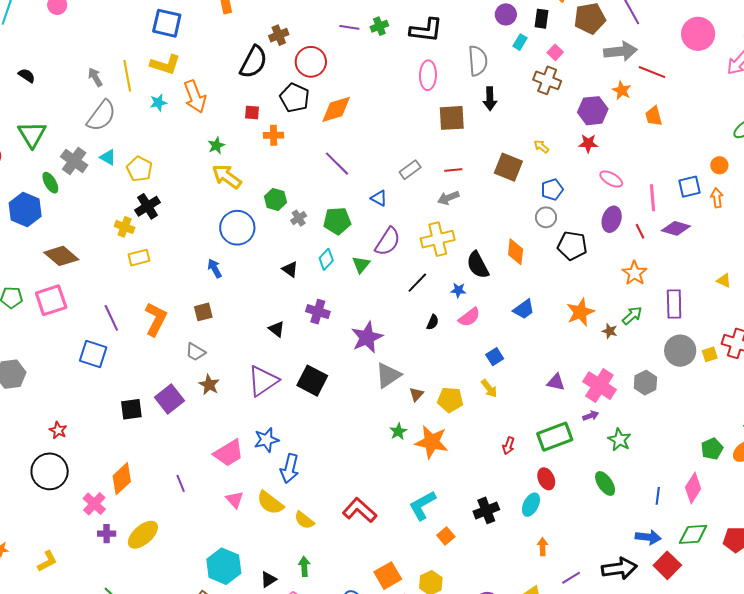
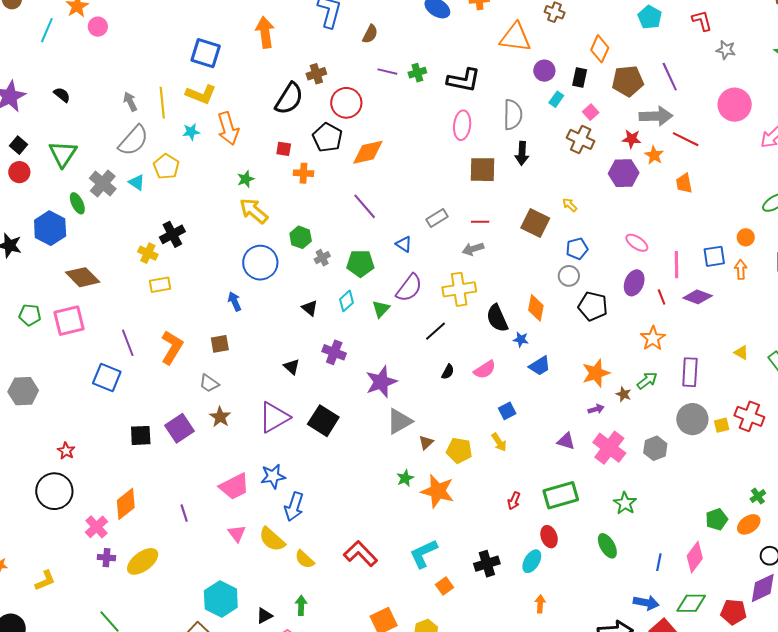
red star: (588, 143) -> (632, 139), moved
yellow pentagon: (139, 169) -> (166, 167), moved
blue star: (458, 290) -> (521, 339), moved
purple arrow: (591, 416) -> (596, 409), moved

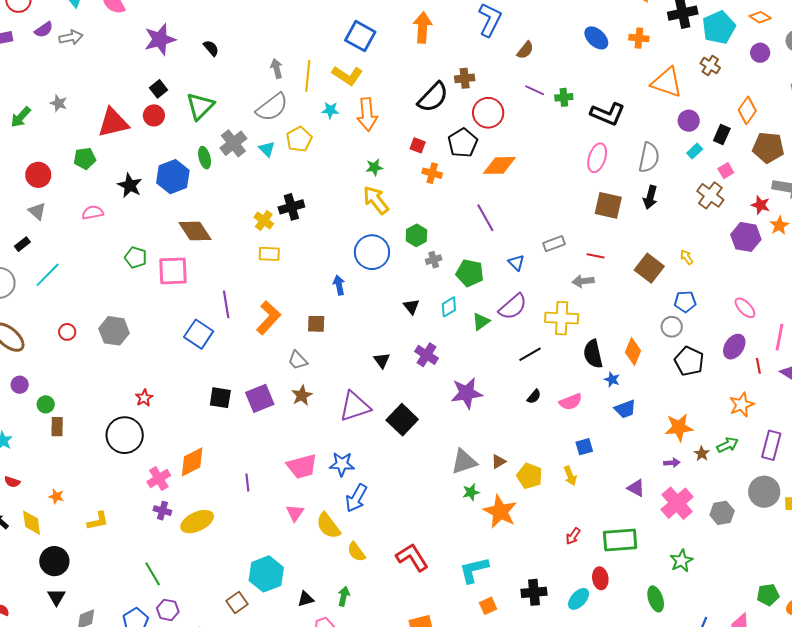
gray triangle: (399, 421) -> (464, 462), moved

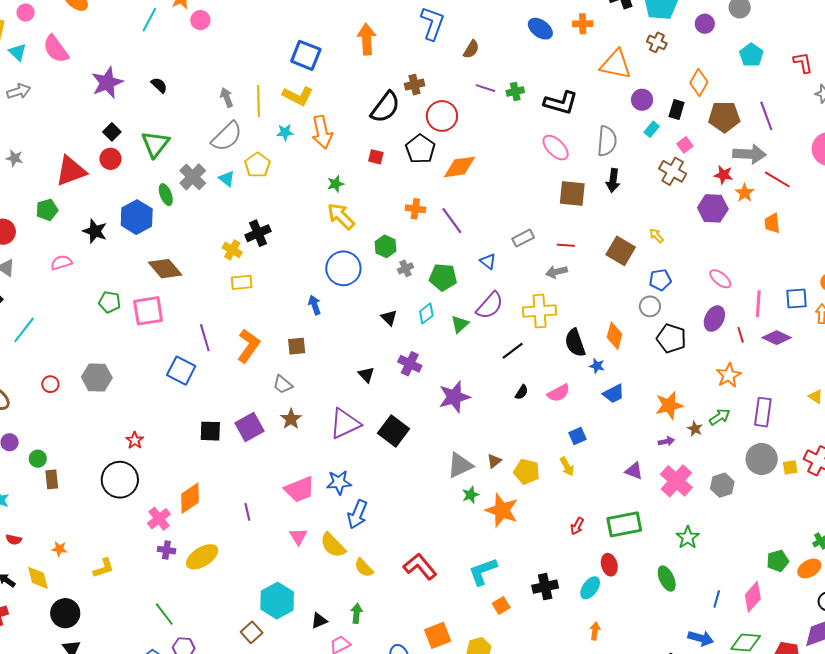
pink ellipse: (597, 158) -> (556, 148), turned -56
orange cross: (432, 173) -> (415, 209), moved

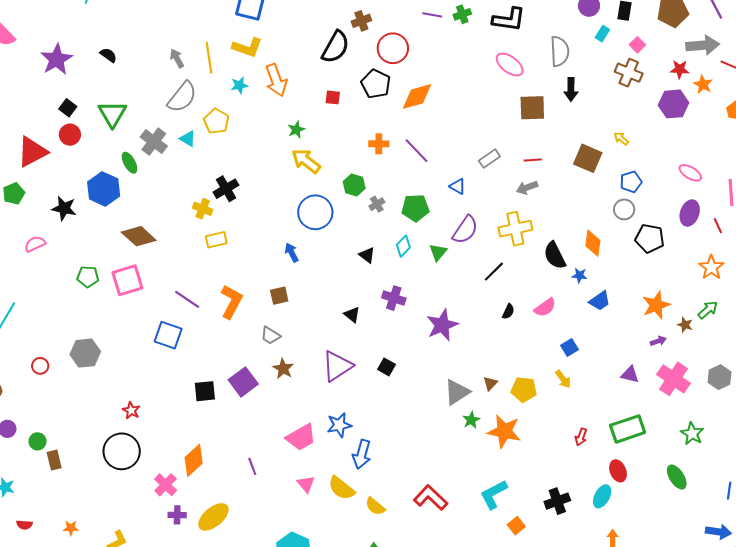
purple line: (205, 338) -> (187, 299), turned -32
black square: (394, 431) -> (386, 367), size x0.6

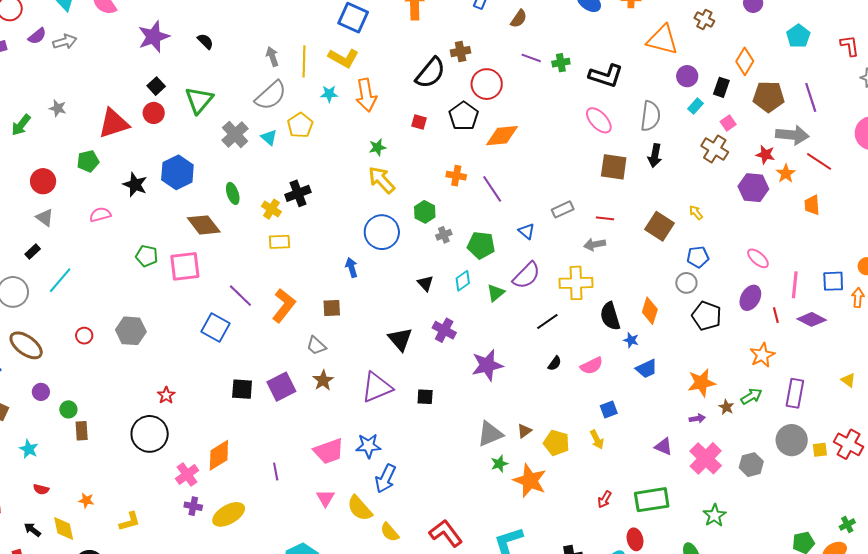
green ellipse: (130, 163) -> (233, 193), moved
black triangle: (352, 315) -> (400, 339), size x1.5
black square: (386, 367) -> (425, 397), turned -36

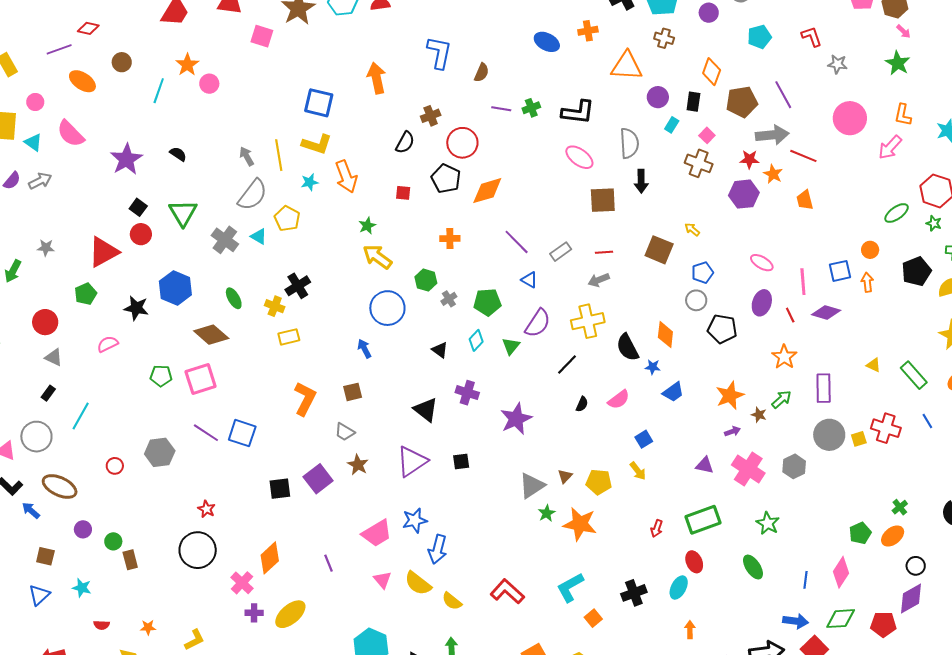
cyan pentagon: (798, 36) -> (759, 37), turned 30
black semicircle: (430, 73) -> (405, 142), size x0.7
purple line: (492, 189) -> (517, 242), moved
purple line: (240, 296) -> (206, 433), moved

